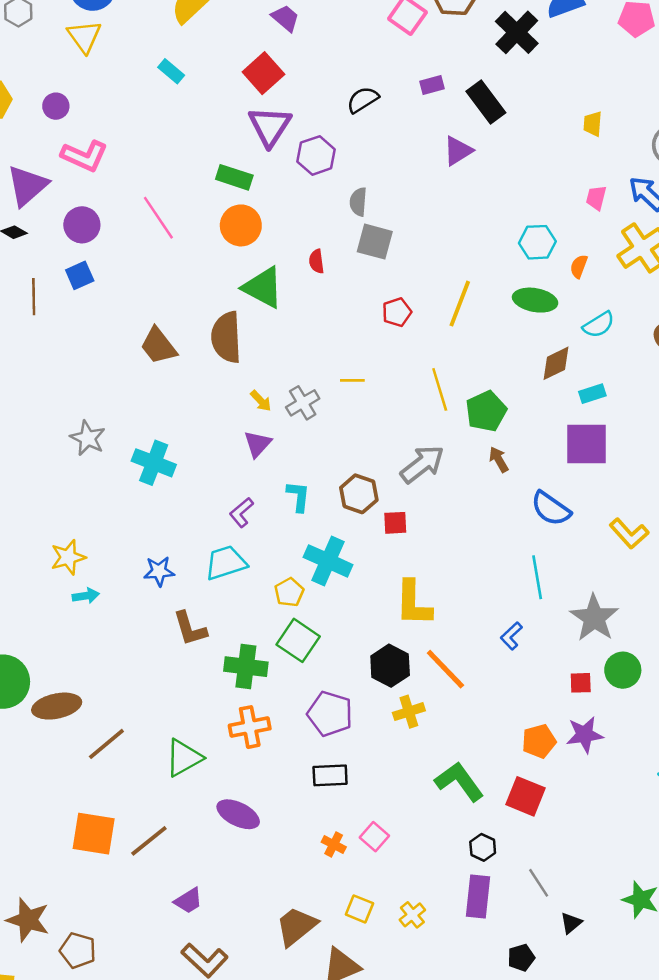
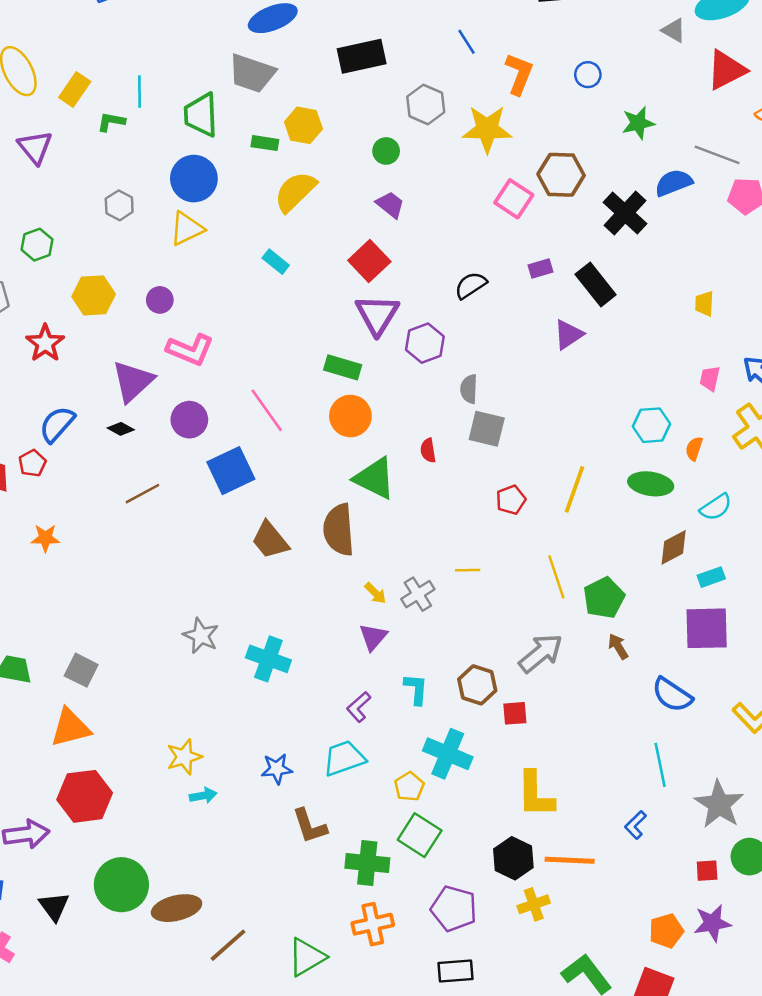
yellow triangle: (84, 36) -> (187, 229), turned 42
blue square: (80, 275) -> (231, 471), moved, size x1.6
brown line: (34, 297) -> (142, 494), turned 64
orange line: (445, 669) -> (570, 860), turned -42

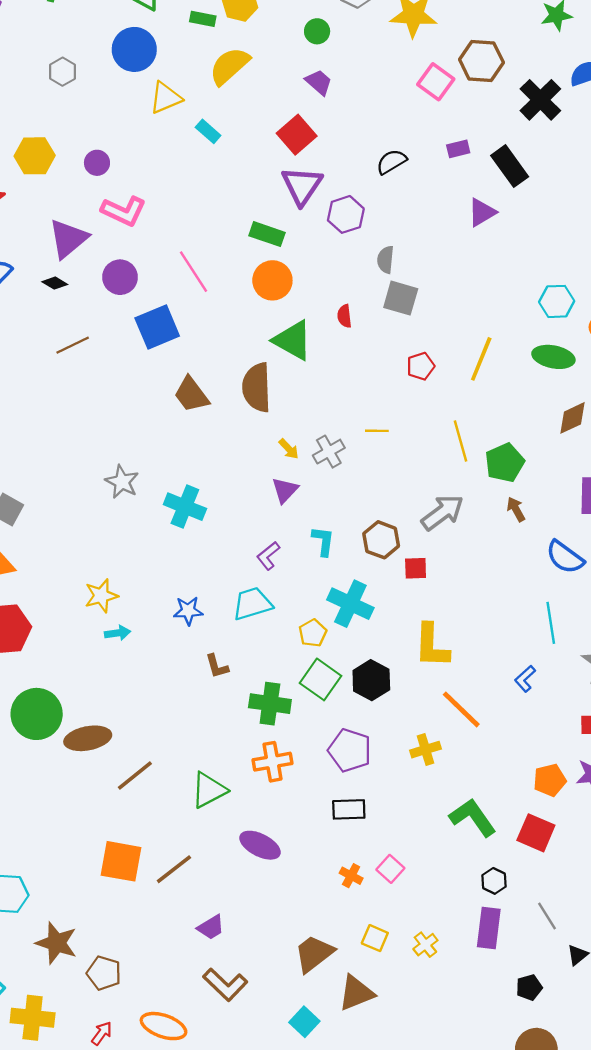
yellow triangle: (187, 229) -> (166, 98), moved
brown L-shape: (310, 826) -> (217, 666), size x0.7
black hexagon: (513, 858) -> (371, 680), moved
orange line: (570, 860) -> (461, 709), turned 39

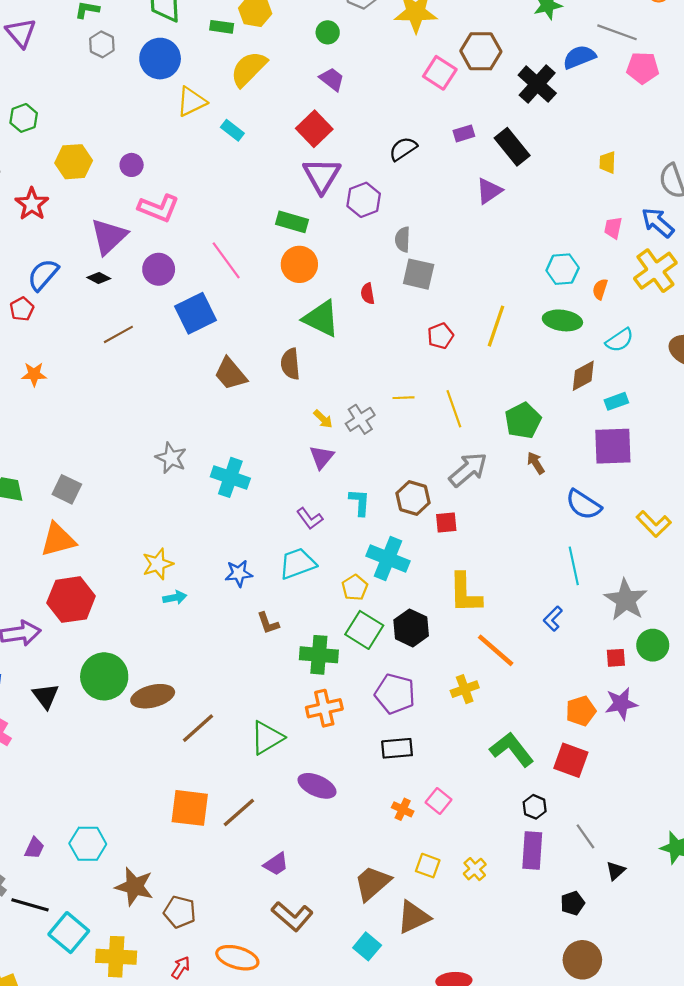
gray hexagon: (62, 72) -> (102, 44), moved
brown semicircle: (257, 387) -> (290, 364), size x0.7
yellow line: (460, 441) -> (454, 409), moved
purple L-shape: (268, 556) -> (310, 519), turned -84

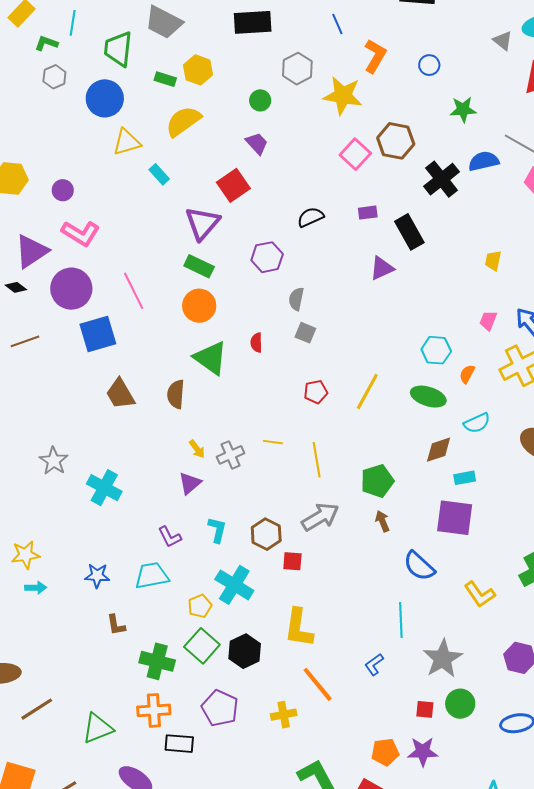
purple triangle: (322, 176) -> (202, 223), moved
purple circle: (159, 269) -> (71, 289), size x1.4
gray square: (419, 274) -> (305, 333), size x0.7
black rectangle: (397, 748) -> (179, 744), moved

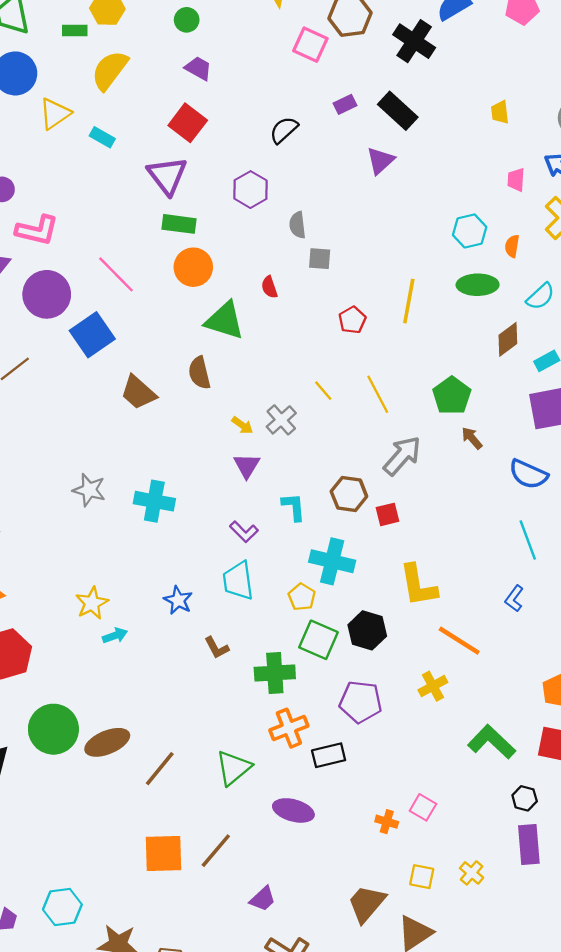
yellow line: (273, 442) -> (323, 391), turned 60
blue star: (97, 576) -> (178, 600), turned -30
cyan trapezoid: (152, 576) -> (238, 581), turned -69

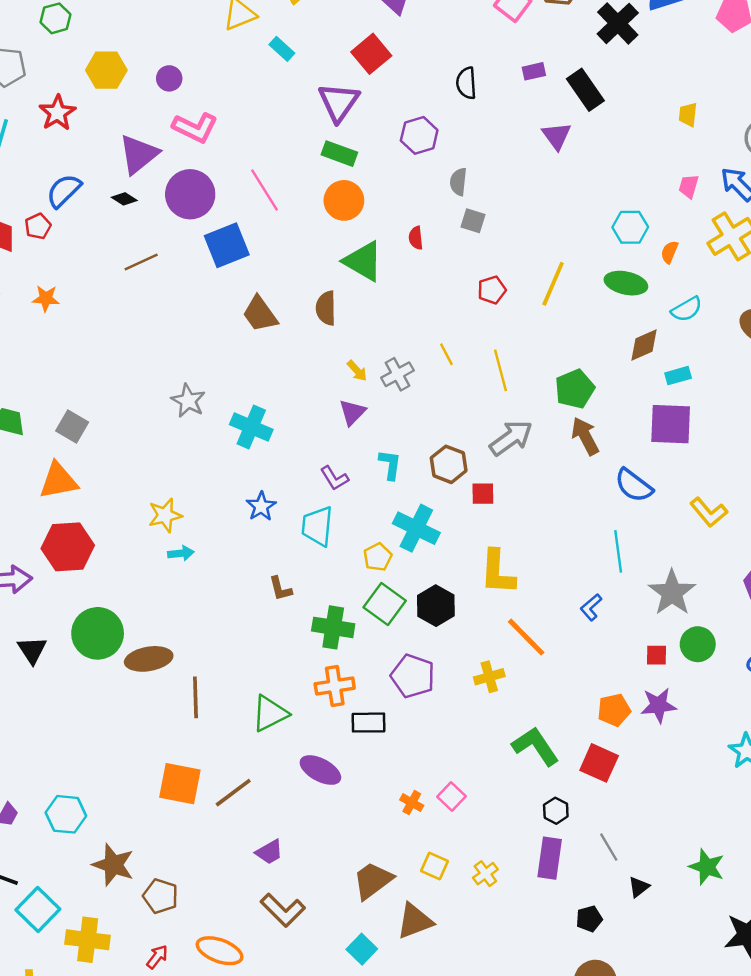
black semicircle: (284, 130) -> (466, 83), turned -64
purple triangle: (380, 161) -> (557, 136), turned -36
brown arrow: (472, 438) -> (585, 436), size x1.5
blue star: (178, 600) -> (261, 506), moved
brown line: (160, 769) -> (195, 697), turned -54

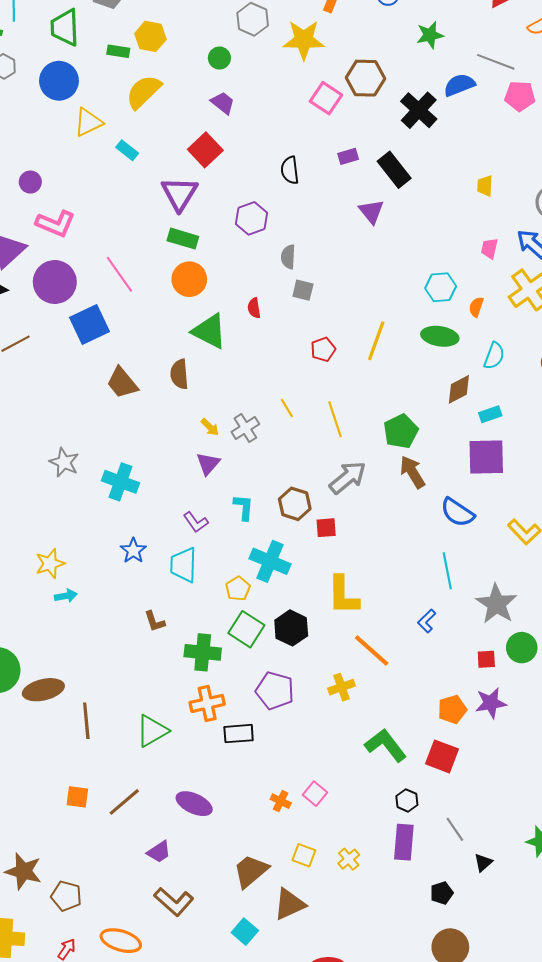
cyan semicircle: (687, 309) -> (494, 356), turned -36
purple ellipse: (320, 770) -> (194, 804), moved
orange square: (180, 784) -> (77, 797), size x0.6

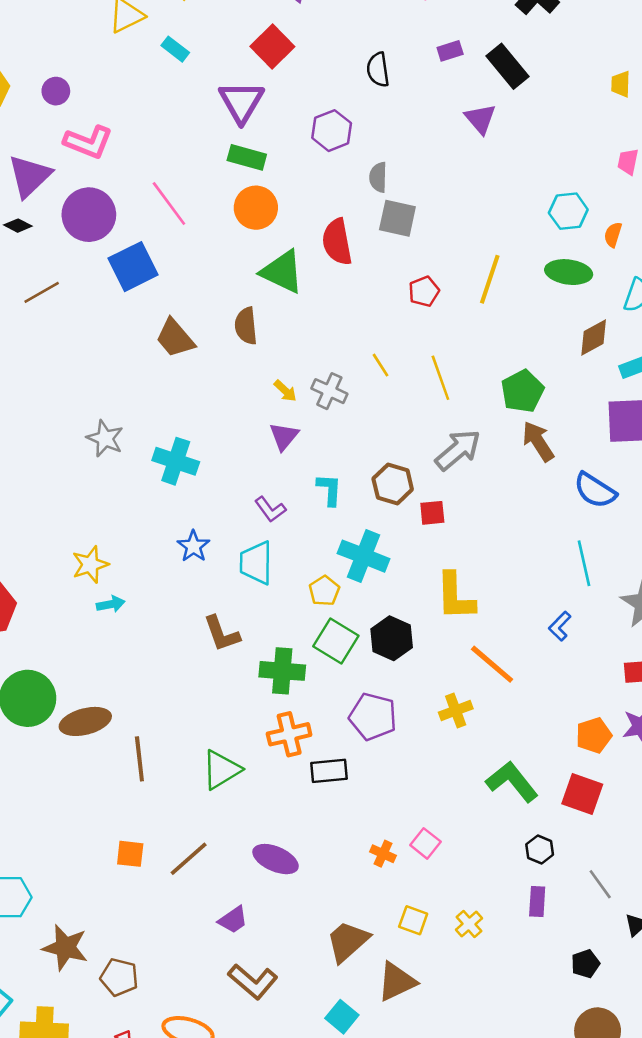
gray square: (303, 290) -> (397, 218), size x1.4
red semicircle: (254, 308) -> (337, 242), size x1.8
gray cross: (245, 428) -> (329, 391), turned -32
brown L-shape: (155, 621) -> (222, 634), size x1.4
purple rectangle: (404, 842) -> (537, 901), size x0.7

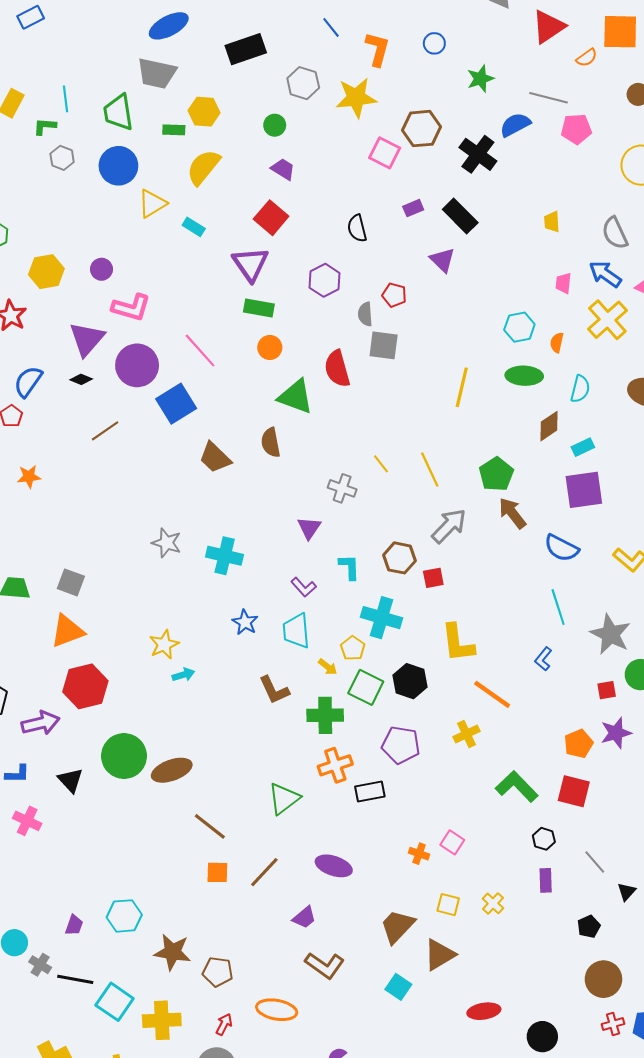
orange circle: (256, 208) -> (270, 347), size x0.7
red pentagon: (424, 291) -> (394, 295), moved, turned -30
yellow arrow: (285, 391) -> (328, 667), moved
brown line: (139, 759) -> (210, 826), moved, turned -40

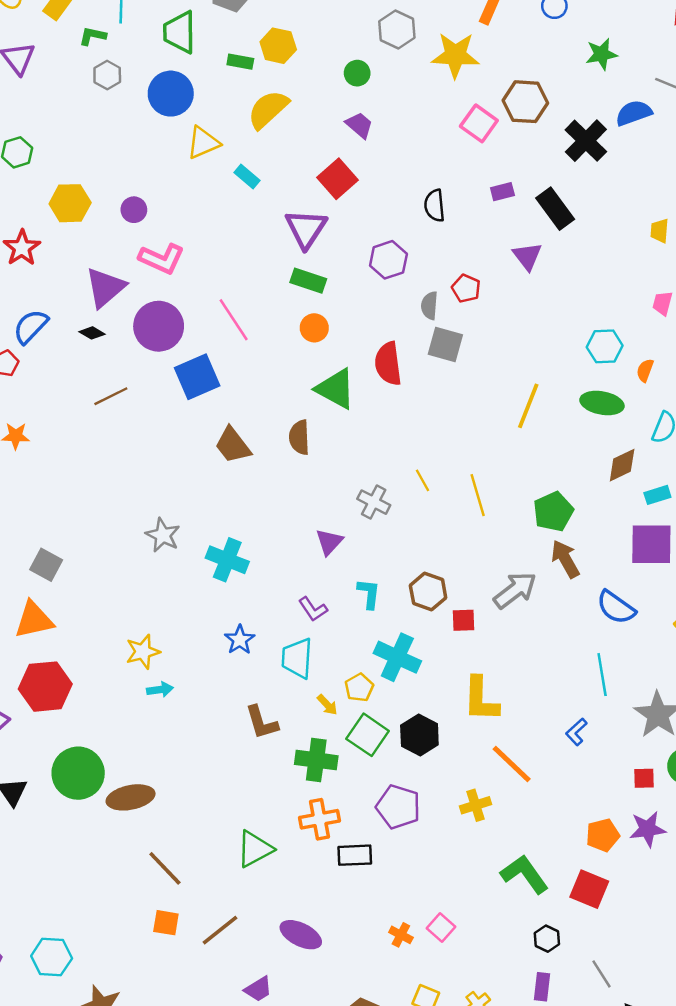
gray arrow: (449, 526) -> (515, 590), moved

